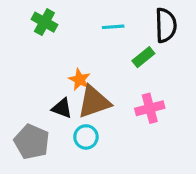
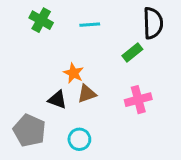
cyan line: (113, 27) -> (90, 25), moved
brown triangle: (94, 102) -> (87, 94), size x0.6
cyan circle: (86, 137) -> (79, 139), moved

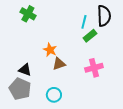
cyan line: (90, 25) -> (84, 22), moved, turned -72
black triangle: (57, 100) -> (25, 70), moved

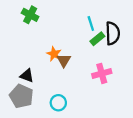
black semicircle: (104, 16) -> (113, 33), moved
cyan line: (84, 22) -> (91, 24), turned -32
brown triangle: (59, 64) -> (64, 60), moved, turned -40

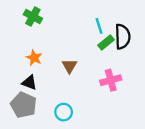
orange star: (54, 54) -> (34, 58), moved

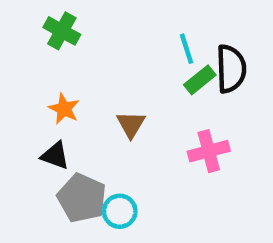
gray pentagon: (24, 105) -> (82, 198), moved

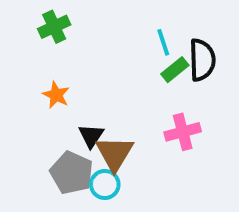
green cross: (62, 31) -> (54, 27), turned 36
brown triangle: (131, 124) -> (115, 153), moved, size x1.5
black triangle: (55, 156) -> (91, 136), moved, turned 44

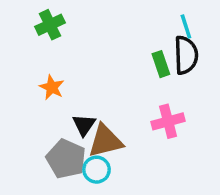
cyan line: (163, 42) -> (186, 27), moved
green rectangle: (175, 70) -> (161, 64), turned -70
brown triangle: (115, 153) -> (105, 141), turned 45

